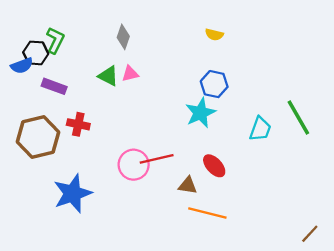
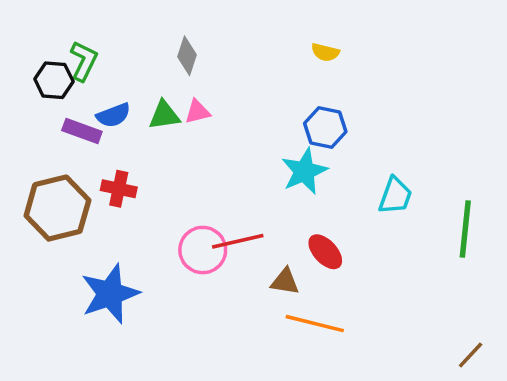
blue semicircle: (22, 66) -> (113, 115), moved
green triangle: (108, 76) -> (164, 115), turned -35
green line: (298, 117) -> (465, 229), moved, turned 36

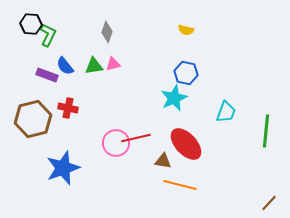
black hexagon: (54, 80) -> (31, 24), moved
blue semicircle: (113, 115) -> (65, 66), turned 72
red ellipse: (325, 252) -> (186, 144), size x1.6

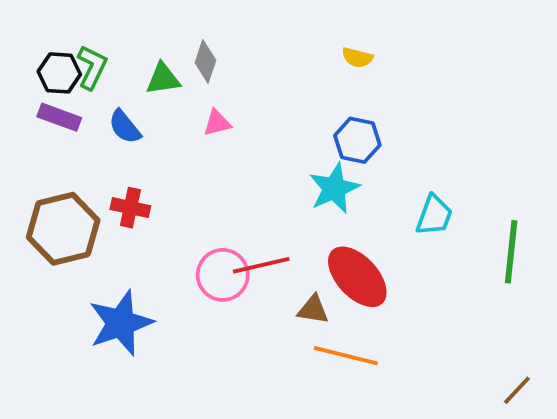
black hexagon: (31, 24) -> (59, 73), moved
green triangle: (94, 66) -> (163, 79), moved
purple rectangle: (47, 75) -> (59, 117), moved

